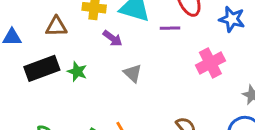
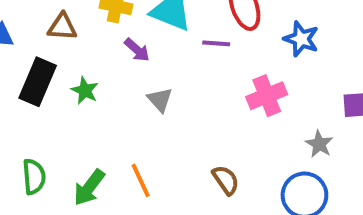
black rectangle: (42, 68) -> (38, 82), turned -52

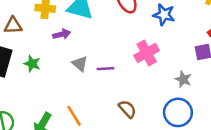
purple line: (216, 43) -> (106, 69), moved
purple arrow: (137, 50) -> (62, 34), turned -49

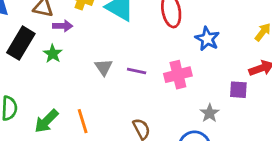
purple arrow: (62, 34) -> (63, 26), moved
purple line: (106, 69) -> (137, 71), moved

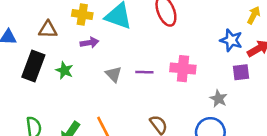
purple arrow: (63, 26) -> (89, 43), moved
blue star: (207, 39) -> (231, 40), moved
pink cross: (178, 75) -> (183, 69), turned 30

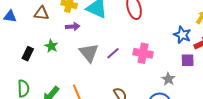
black rectangle: (33, 66) -> (28, 54), moved, size x0.6
purple line: (144, 72) -> (113, 53), turned -48
gray triangle: (113, 74) -> (89, 53), size x1.5

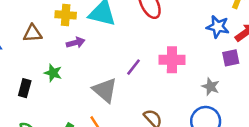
gray triangle: (89, 53) -> (105, 90), moved

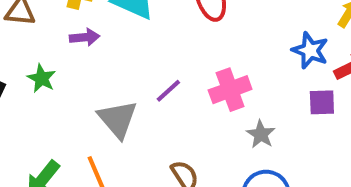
pink cross: (172, 60) -> (230, 90), turned -30
gray star: (211, 87) -> (261, 134), moved

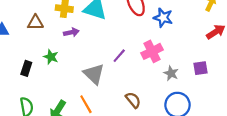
blue star: (310, 50) -> (163, 18), moved
purple square: (322, 102) -> (200, 68), moved

